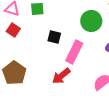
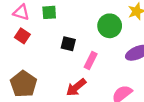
pink rectangle: (74, 52) -> (91, 60), size x0.7

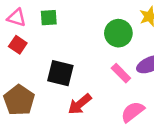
black square: (68, 44) -> (60, 73), moved, size x1.5
pink rectangle: (91, 60) -> (121, 73), moved, turned -72

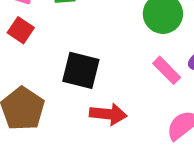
red arrow: (80, 104) -> (108, 114), turned -135

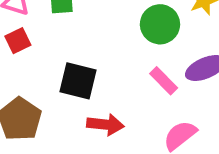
red square: (21, 30) -> (18, 41), turned 30

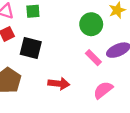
black square: (78, 81) -> (31, 48), moved

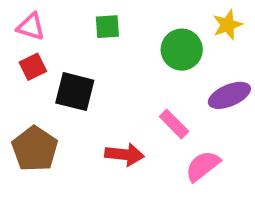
green square: (33, 11) -> (107, 27), moved
pink rectangle: (93, 58) -> (174, 124), moved

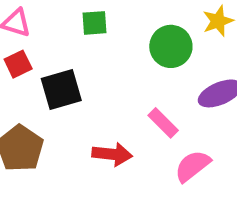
black square: (75, 92) -> (61, 90), turned -30

